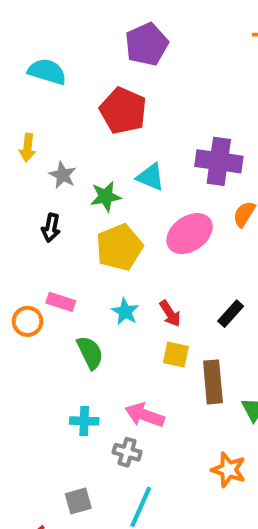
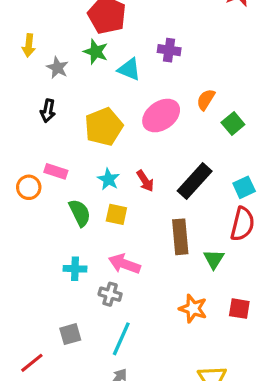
purple cross: (219, 161) -> (169, 50), moved, size x0.6
green star: (106, 196) -> (96, 52), moved, turned 30
black rectangle: (231, 314) -> (195, 181), size x1.6
yellow square: (176, 355) -> (116, 214), moved

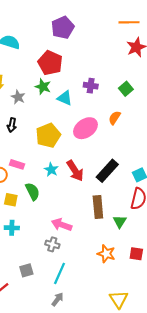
green square: (233, 124) -> (126, 89), moved
red arrow: (145, 181) -> (75, 171), size x1.5
yellow square: (116, 214) -> (11, 200), moved
cyan cross: (75, 269) -> (12, 228), moved

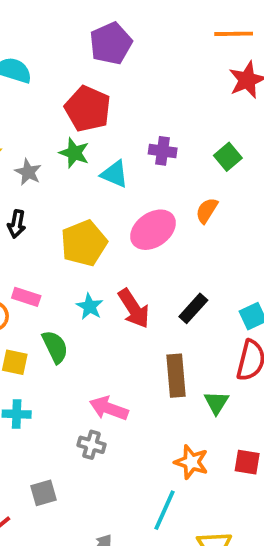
black rectangle: (107, 171) -> (193, 308), size x0.7
cyan line: (60, 273) -> (165, 510), moved

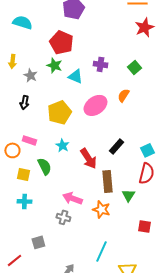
red arrow: (134, 308) -> (88, 158), moved
orange star: (191, 462) -> (101, 209), moved

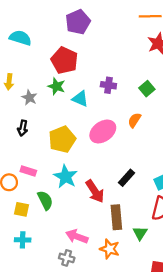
cyan star: (62, 145) -> (66, 177), size x1.5

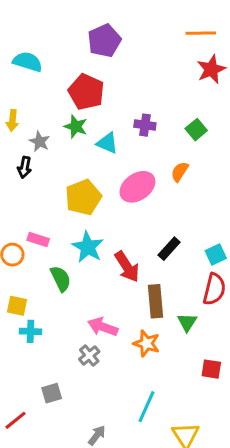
black arrow: (23, 128) -> (24, 167), moved
yellow square: (21, 209) -> (17, 306), moved
gray cross: (67, 258) -> (89, 355), turned 35

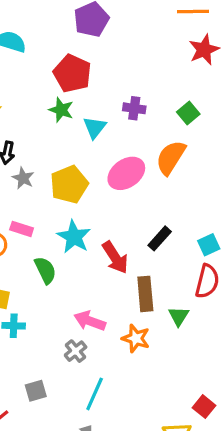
gray star: (40, 142) -> (23, 178), moved
cyan triangle: (107, 143) -> (95, 127), turned 45
orange semicircle: (180, 172) -> (171, 158), size x1.6
red square: (211, 369) -> (204, 407), moved, turned 30
cyan line: (146, 407) -> (95, 394), moved

